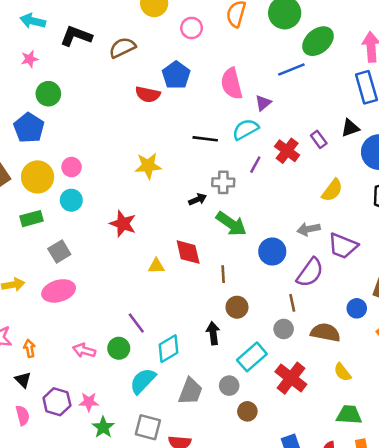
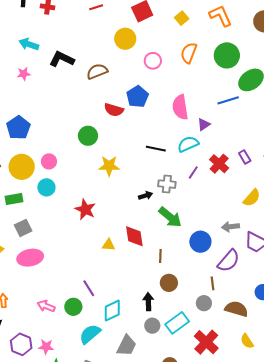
green circle: (48, 94) -> (88, 136), moved
gray square: (59, 251) -> (23, 228), moved
gray circle: (229, 386) -> (152, 326), moved

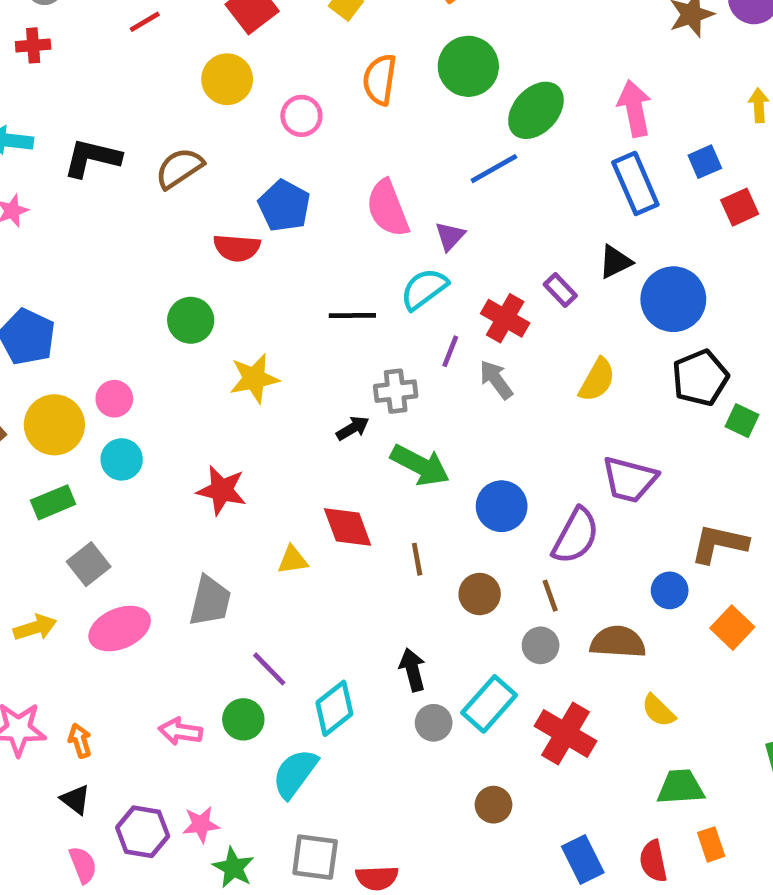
gray arrow: (230, 227) -> (496, 380), moved, turned 72
brown circle: (169, 283) -> (480, 594), moved
gray trapezoid: (126, 346) -> (210, 601), moved

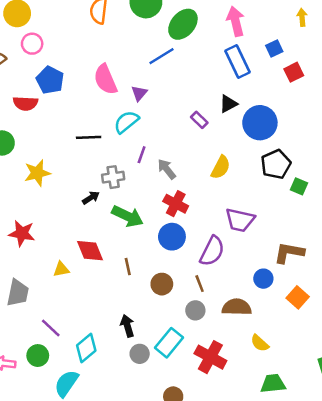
pink circle: (301, 116) -> (32, 44), moved
red cross: (505, 318) -> (176, 204), moved

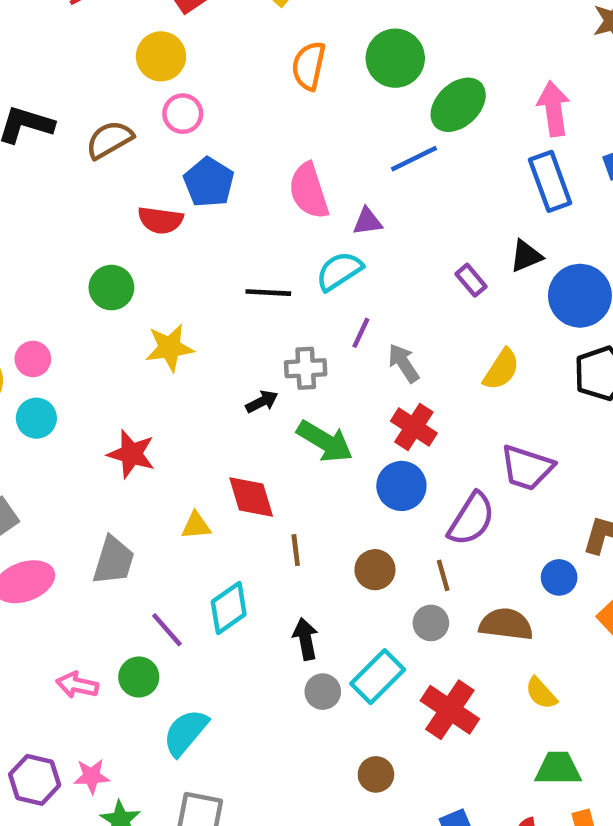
purple triangle: (139, 93) -> (367, 221), turned 36
brown line: (128, 267) -> (296, 550), moved
cyan diamond: (86, 348) -> (229, 608), moved

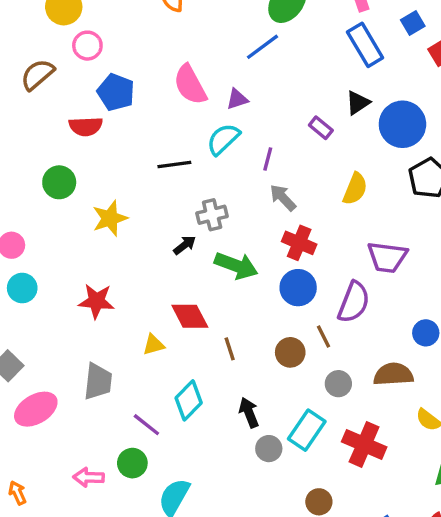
purple line: (361, 333) -> (268, 159), moved
brown line: (443, 575) -> (324, 336), moved

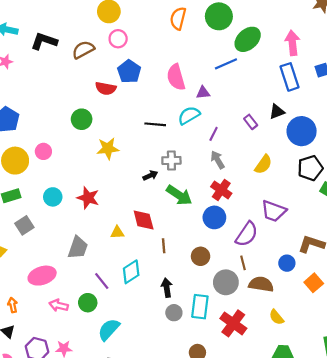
cyan circle: (22, 288) -> (53, 197), moved
brown line: (324, 336) -> (243, 263), moved
gray circle: (338, 384) -> (226, 282), size x1.5
pink ellipse: (36, 409) -> (42, 276), moved
cyan rectangle: (307, 430) -> (200, 307), turned -40

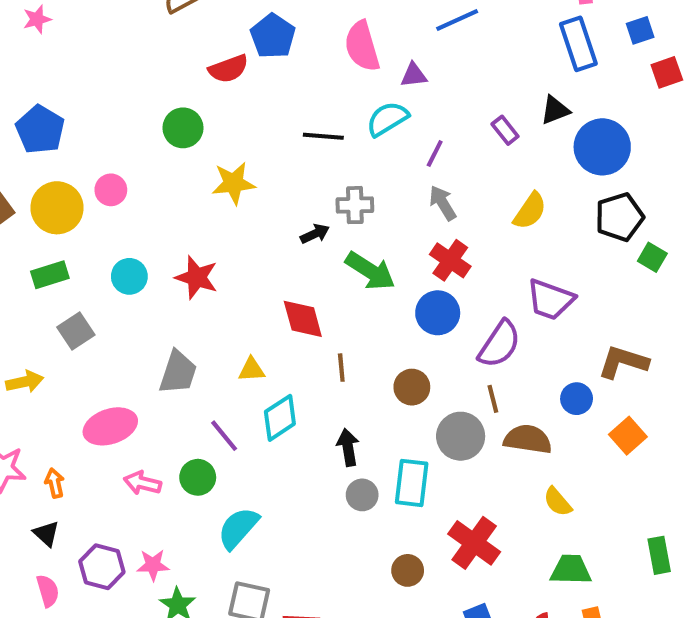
red semicircle: (106, 88) -> (228, 69), turned -30
yellow triangle: (117, 233) -> (252, 370), moved
red cross: (233, 323) -> (474, 543), moved

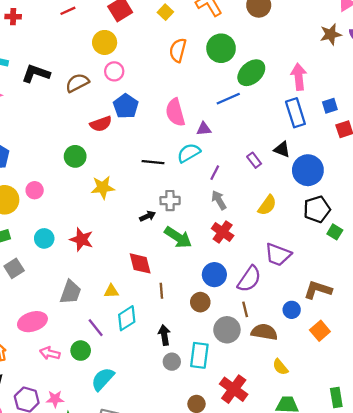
black triangle: (555, 110) -> (282, 149), turned 42
blue circle: (438, 313) -> (214, 275), moved

